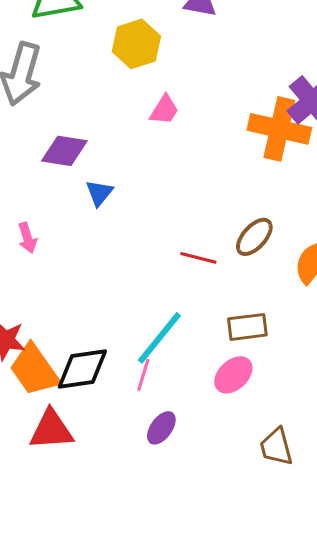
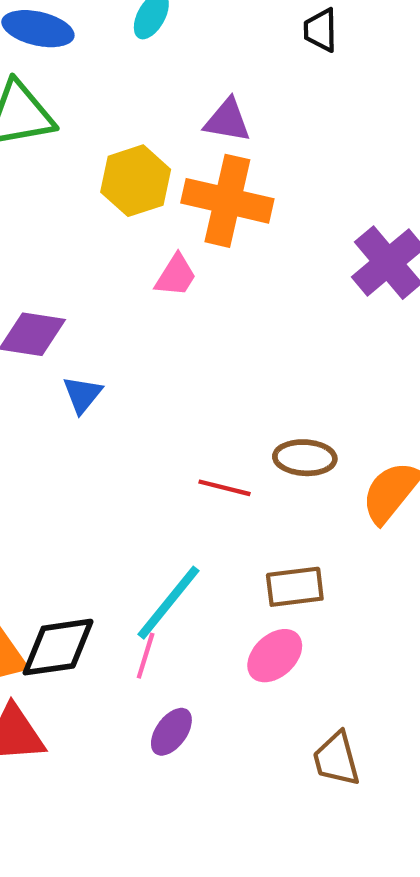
orange cross: (279, 129) -> (227, 201), moved
brown ellipse: (254, 237) -> (305, 458), turned 51

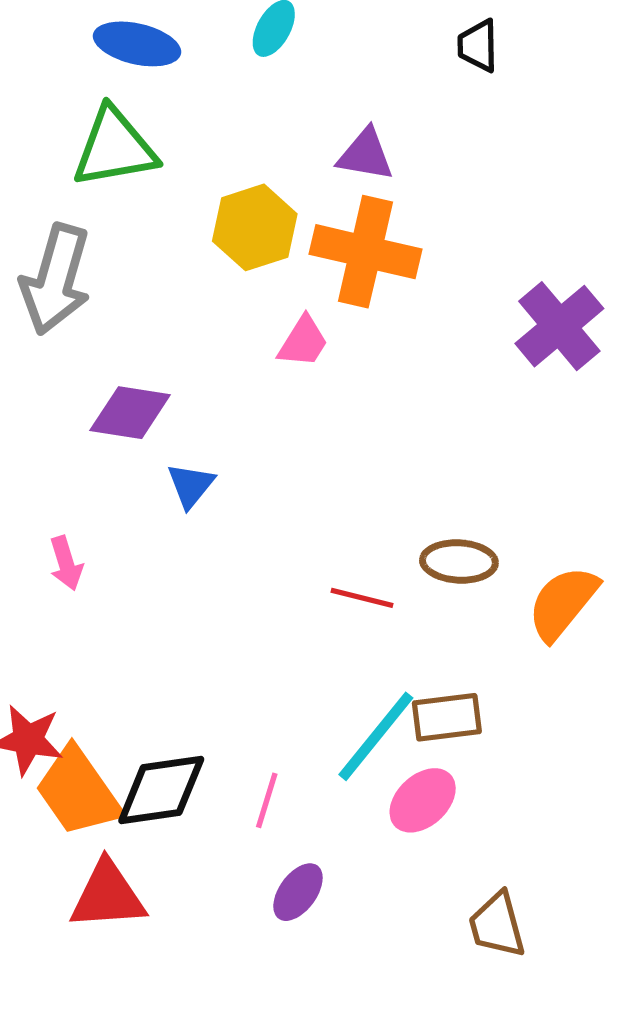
cyan line: (169, 603) -> (376, 736), moved

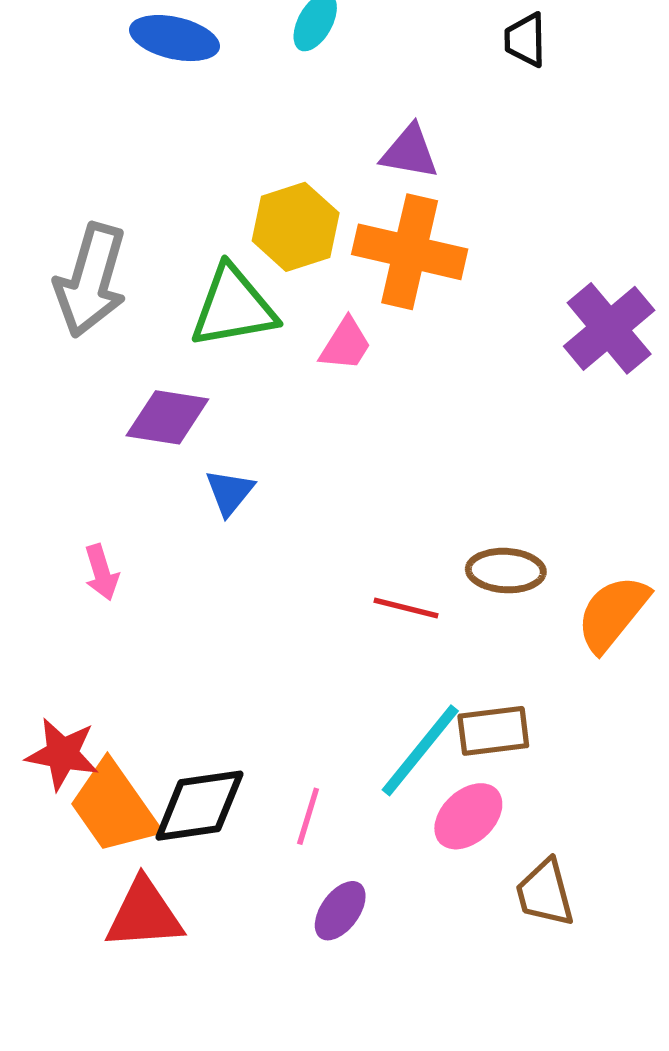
green triangle: (115, 148) -> (233, 307), moved
brown trapezoid: (497, 925) -> (545, 893), moved

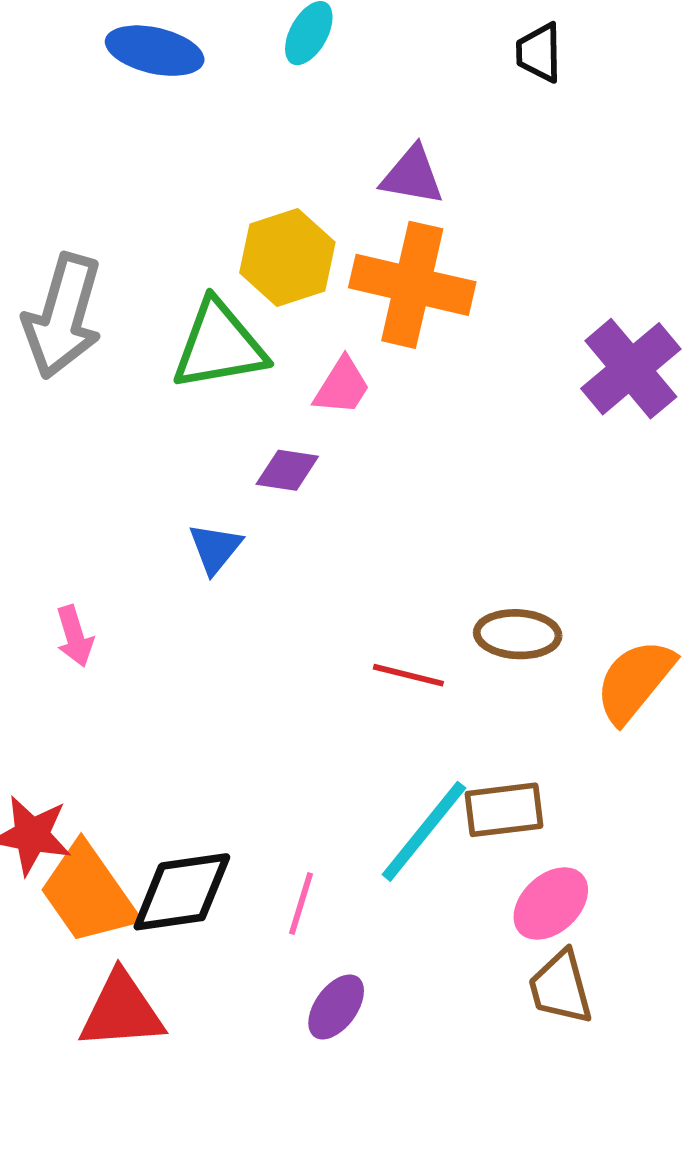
purple diamond: (167, 417) -> (287, 470), moved, size x0.7
pink ellipse: (468, 816) -> (551, 904), moved

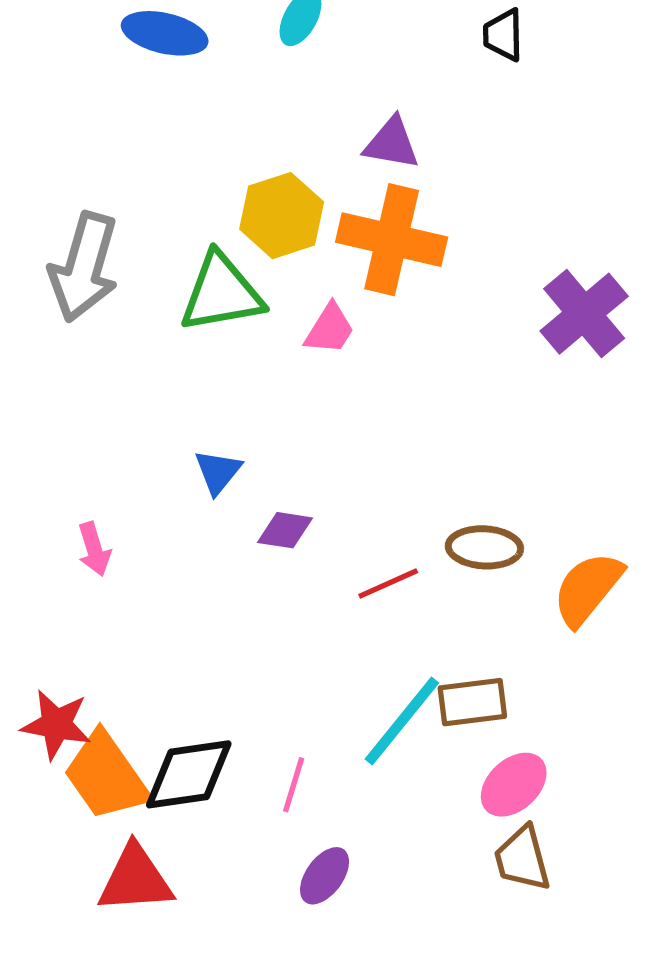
purple diamond: (287, 470) -> (285, 530), moved
red line: (408, 675) -> (388, 583), turned -38

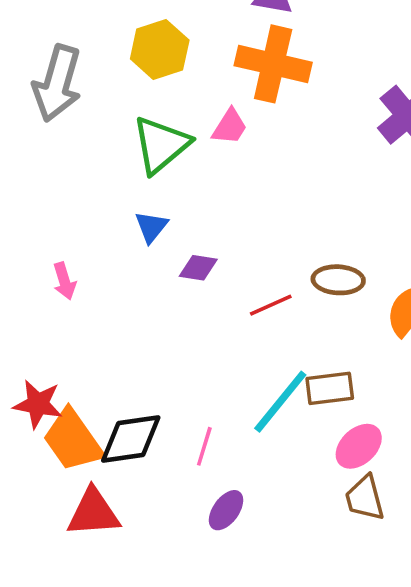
yellow hexagon: (282, 216) -> (160, 49), moved
green triangle: (221, 293) -> (161, 145), moved, turned -30

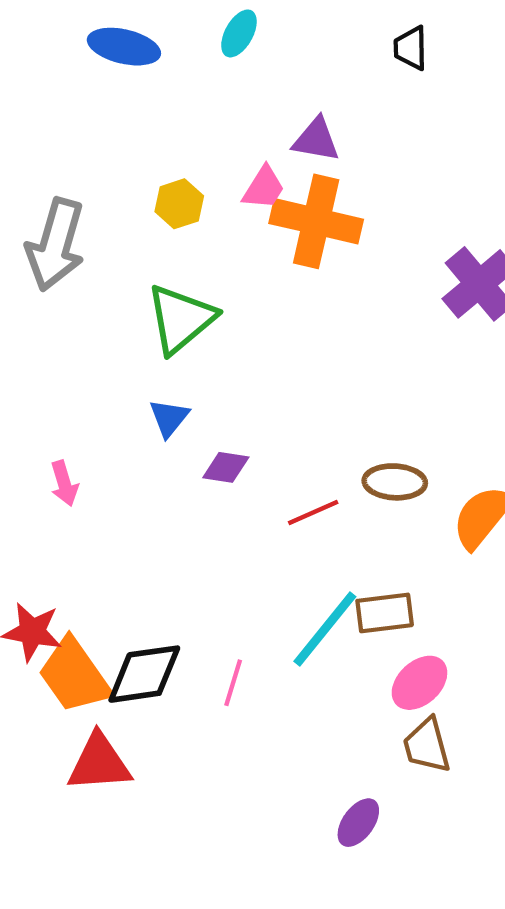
yellow hexagon: (160, 49) -> (179, 204), size x0.7
pink trapezoid: (230, 127) -> (264, 188), moved
purple ellipse: (226, 510) -> (358, 823), moved

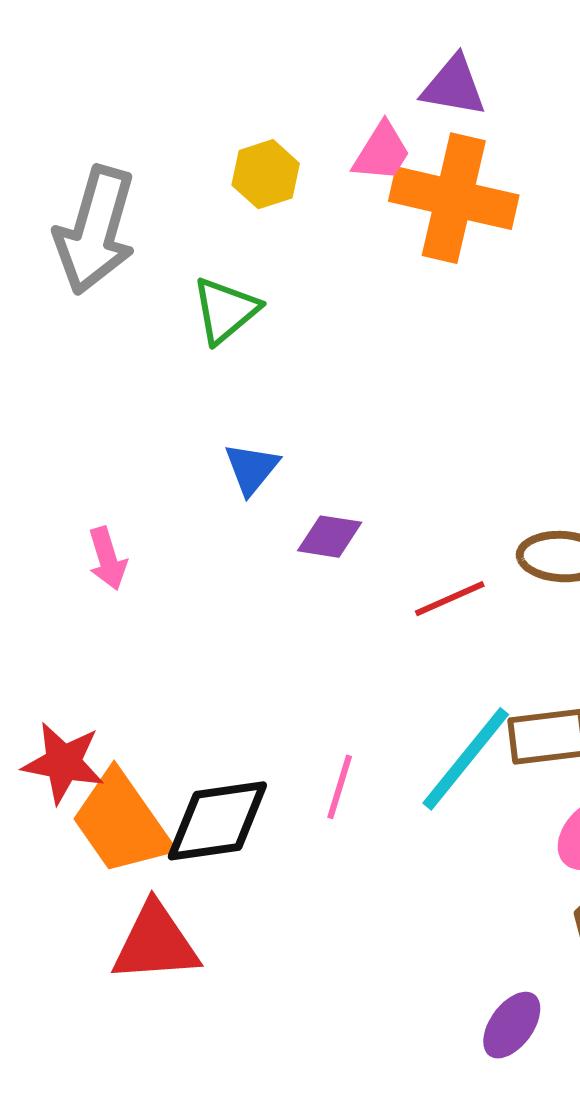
green triangle: (181, 319) -> (225, 310), moved, size x0.7
pink line: (233, 683) -> (340, 787), moved

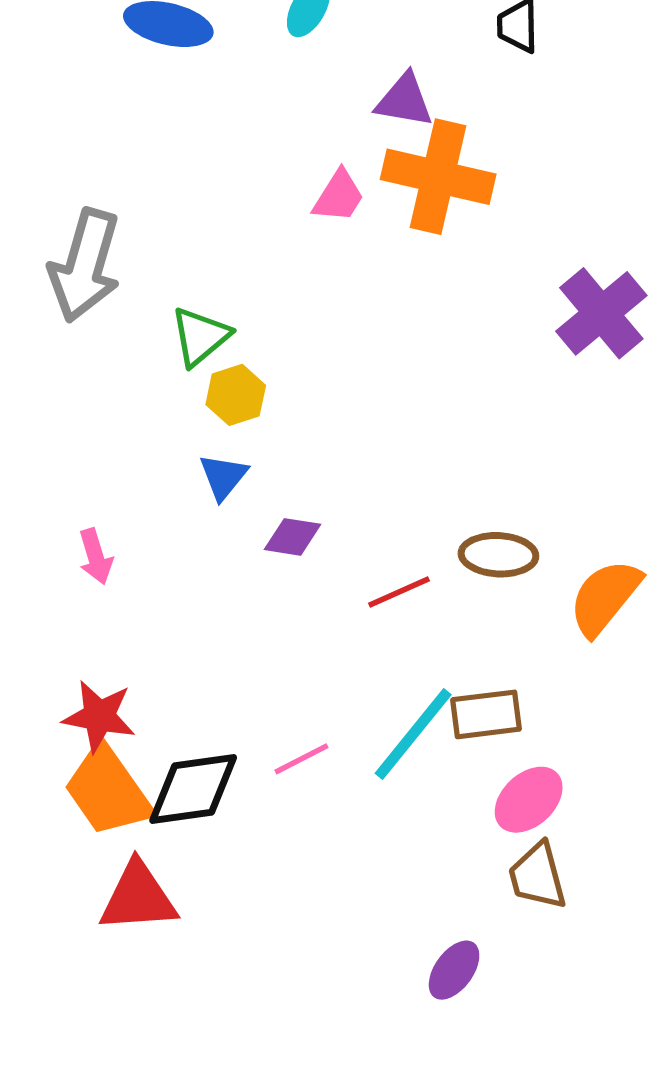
purple triangle: (454, 86) -> (404, 100), moved
yellow hexagon: (266, 174) -> (236, 395), moved
orange cross: (454, 198) -> (438, 177), moved
red star: (63, 763) -> (99, 716), moved
pink line: (340, 787) -> (301, 759), turned 46

